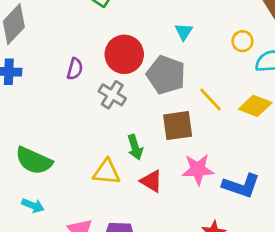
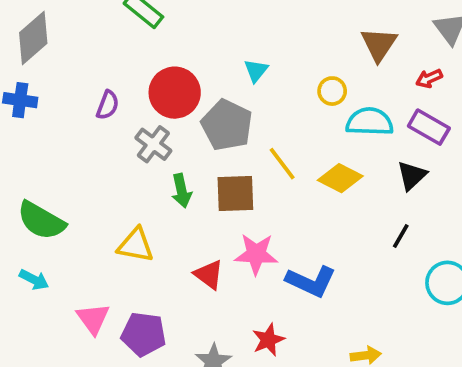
green arrow: (135, 147) -> (181, 191), moved
red triangle: (151, 181) -> (209, 275), moved

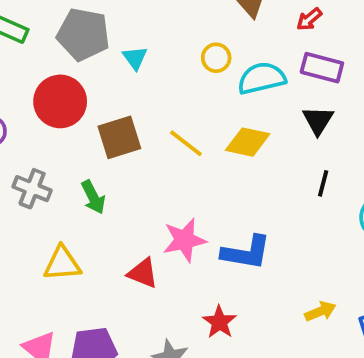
gray pentagon: (227, 125) -> (83, 34), moved
gray cross: (153, 144) -> (32, 189), moved
brown square: (235, 194) -> (119, 137), moved

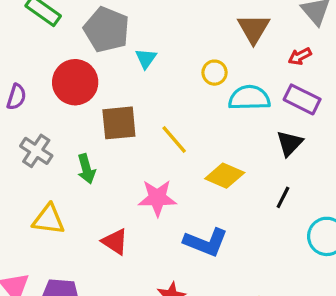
yellow diamond: (248, 142) -> (225, 176), moved
pink star: (184, 240) -> (157, 198), moved

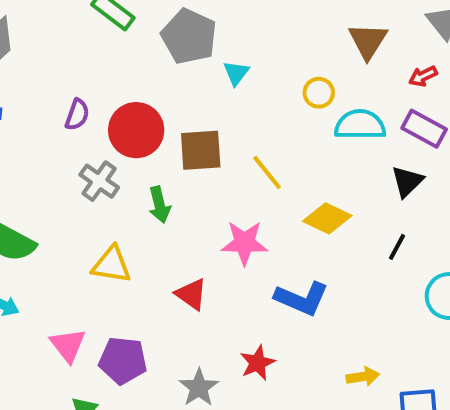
red circle: (75, 82) -> (136, 130), moved

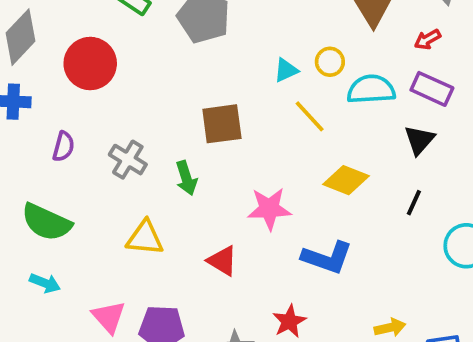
cyan triangle: (236, 73) -> (286, 70), moved, turned 32
purple semicircle: (77, 115) -> (63, 147), moved
red circle: (136, 130) -> (90, 64), moved
yellow line: (267, 172) -> (310, 116), moved

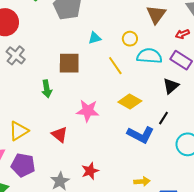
cyan triangle: (286, 70) -> (95, 38), moved
gray cross: (128, 160) -> (16, 55), moved
yellow triangle: (145, 238) -> (19, 131), moved, turned -45
blue L-shape: (327, 258) -> (141, 135), moved

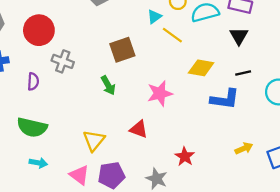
cyan triangle: (95, 38) -> (154, 17), moved
black line: (164, 118) -> (243, 73), turned 64

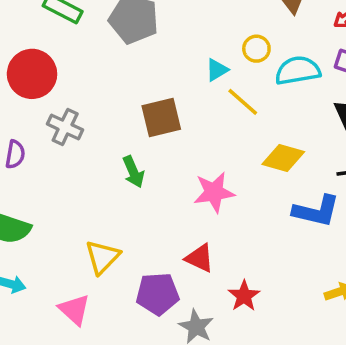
red triangle: (139, 129) -> (200, 258), moved
purple pentagon: (111, 175) -> (158, 294), moved

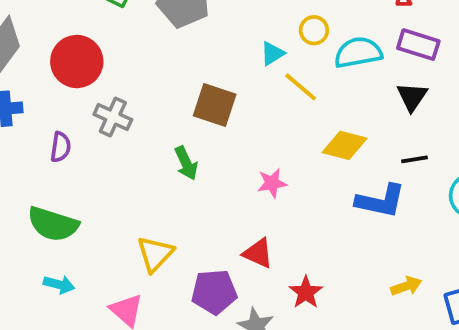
brown square: (161, 117) -> (215, 105), turned 33
pink star: (214, 192) -> (272, 183), size x0.7

